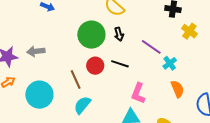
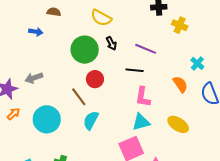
cyan cross: (170, 63) -> (197, 63), moved
black line: (120, 64) -> (135, 70), moved

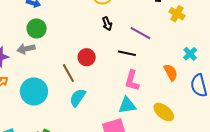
green circle: (85, 50) -> (37, 28), moved, size x0.7

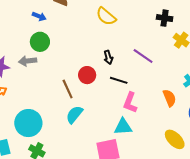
black arrow: (107, 24) -> (108, 57), moved
black line: (127, 53) -> (119, 80), moved
cyan circle: (34, 91) -> (28, 123), moved
yellow ellipse: (164, 112) -> (175, 139), moved

